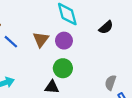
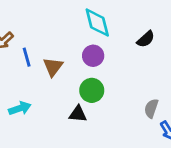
brown triangle: (41, 39) -> (53, 67), moved
blue line: (11, 42) -> (27, 57), turned 32

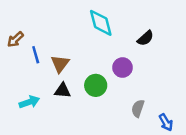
purple circle: (93, 56) -> (123, 68), moved
gray semicircle: (151, 108) -> (138, 108), moved
black triangle: (78, 114) -> (63, 90), moved

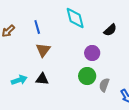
blue line: (36, 55) -> (37, 27), moved
green circle: (96, 85) -> (87, 76), moved
black triangle: (63, 90) -> (42, 79), moved

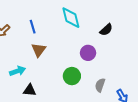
green circle: (87, 76) -> (72, 76), moved
black triangle: (42, 79) -> (30, 90), moved
cyan arrow: (19, 80) -> (18, 71), moved

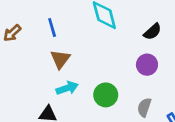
purple circle: (88, 53) -> (147, 65), moved
cyan arrow: (18, 71) -> (67, 88), moved

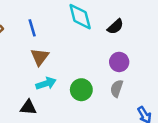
black semicircle: (152, 32) -> (115, 27), moved
gray semicircle: (144, 107) -> (117, 88), moved

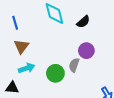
gray semicircle: (117, 88) -> (74, 65), moved

